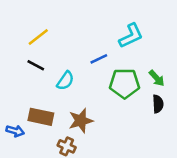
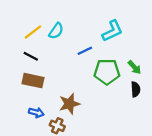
cyan semicircle: (65, 81) -> (56, 31), moved
brown rectangle: (41, 117) -> (33, 81), moved
blue arrow: (15, 131) -> (36, 113), moved

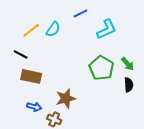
blue line: (85, 51) -> (80, 14), moved
black line: (31, 56) -> (21, 54), moved
green pentagon: (107, 72) -> (101, 68), turned 30

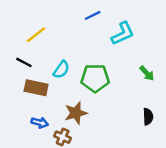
cyan semicircle: (53, 29) -> (61, 70), moved
green pentagon: (101, 68) -> (95, 78), moved, turned -30
black semicircle: (129, 85) -> (148, 117), moved

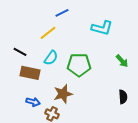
blue line: (93, 15) -> (62, 13), moved
cyan L-shape: (123, 33) -> (102, 28), turned 40
yellow line: (36, 35) -> (48, 33), moved

